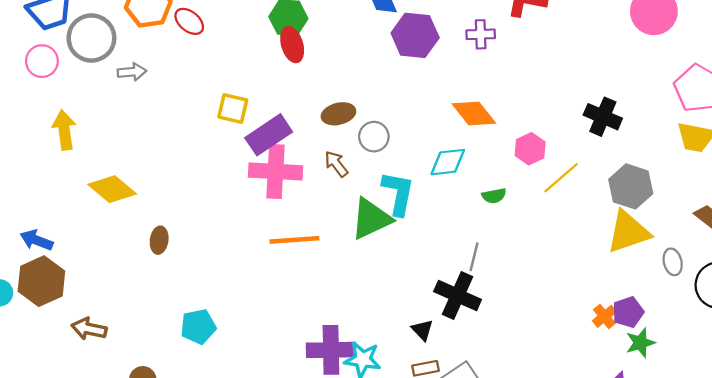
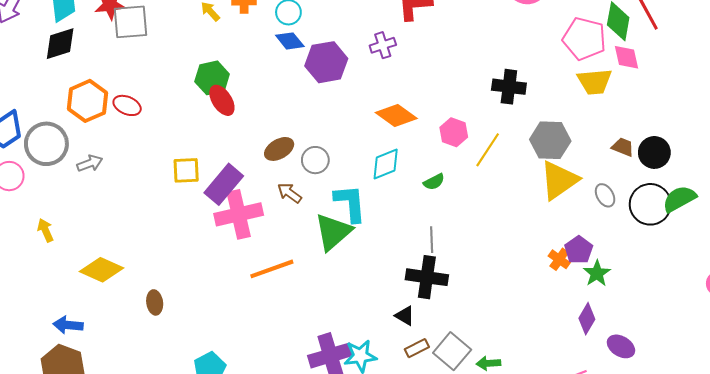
yellow arrow: (64, 130) -> (45, 230), size x0.7
blue arrow: (36, 240) -> (68, 325), moved

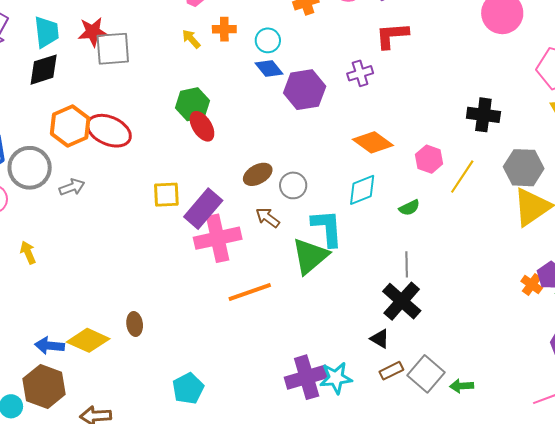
red ellipse: (127, 105) -> (109, 131), size x1.6
yellow diamond: (101, 270) -> (88, 340), moved
black cross: (427, 277) -> (402, 301), turned 33

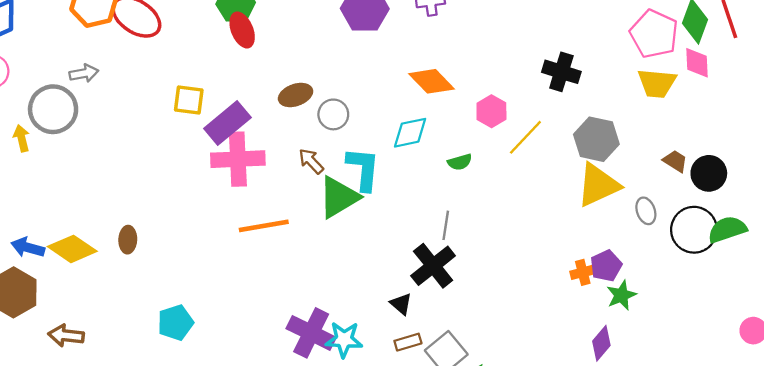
gray circle: (30, 168) -> (53, 109), moved
brown arrow: (268, 218) -> (311, 161), moved
orange cross: (532, 285) -> (583, 272), turned 30
purple cross: (307, 377) -> (311, 333), turned 33

